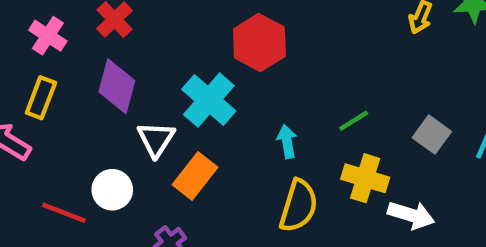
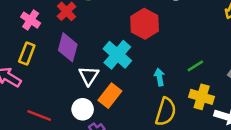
white circle: (112, 190) -> (83, 109), moved

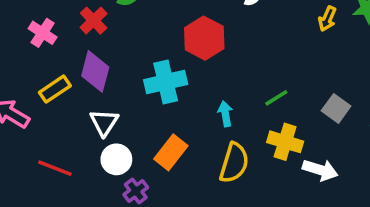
yellow rectangle: (27, 53) -> (55, 89), moved, turned 35
cyan cross: (117, 55) -> (166, 82), turned 36
white triangle: (89, 76) -> (104, 122), moved
orange rectangle: (110, 96) -> (171, 152), moved

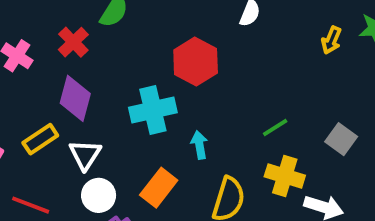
yellow rectangle: (55, 89) -> (40, 139), moved
cyan arrow: (225, 114) -> (199, 145), moved

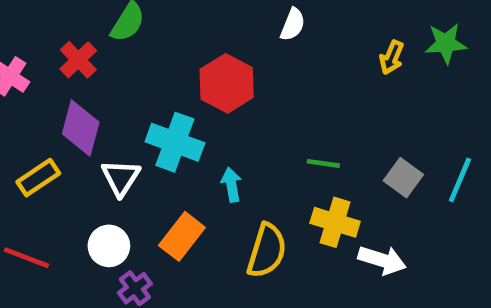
cyan cross: (153, 110) -> (175, 142), turned 33
green line: (275, 127) -> (323, 163), turned 40
white triangle: (85, 155) -> (121, 178), moved

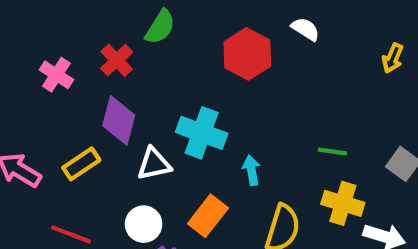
white semicircle: (293, 24) -> (305, 29), turned -80
red hexagon: (227, 83) -> (247, 54), moved
white triangle: (121, 178) -> (154, 164), turned 45

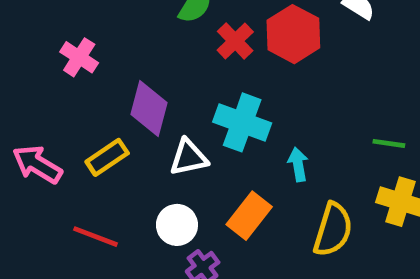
red cross: (117, 60) -> (235, 41), moved

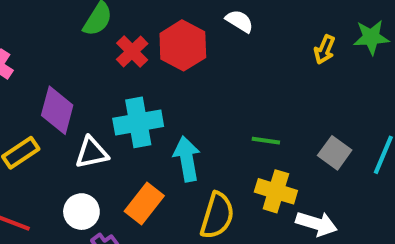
cyan cross: (242, 122) -> (138, 122), turned -30
cyan arrow: (298, 164) -> (187, 159), size x1.5

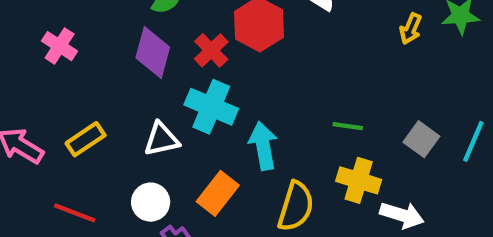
red cross: (132, 51) -> (211, 50), moved
purple diamond: (57, 110) -> (153, 53), moved
cyan cross: (138, 122) -> (211, 107), turned 33

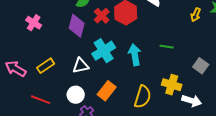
red cross: (211, 50) -> (102, 16), moved
cyan cross: (211, 107) -> (104, 51), turned 35
green line: (348, 126) -> (167, 47), moved
cyan arrow: (263, 146) -> (135, 55), moved

